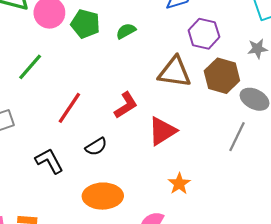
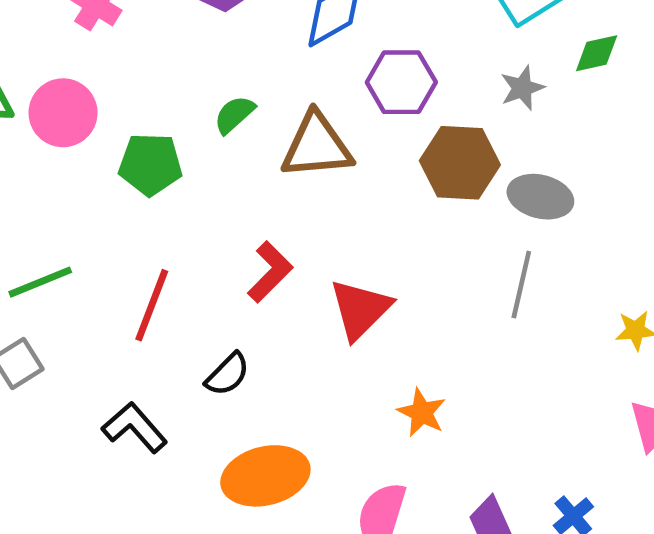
green pentagon: (85, 24) -> (150, 164), moved
green line: (30, 67) -> (40, 282), moved, turned 40
brown triangle: (175, 72) -> (317, 146), moved

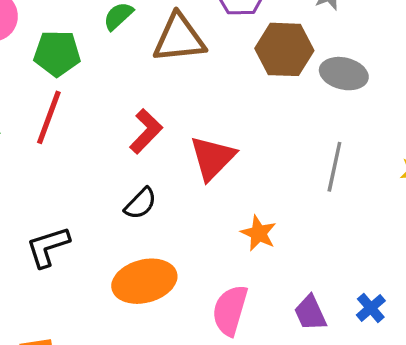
gray line: (521, 285) -> (334, 167), moved
red line: (152, 305) -> (49, 117), moved
black semicircle: (227, 374) -> (141, 203), moved
black L-shape: (135, 427) -> (48, 247), turned -66

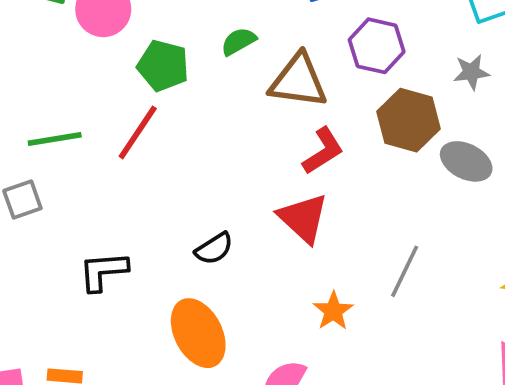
red L-shape: (146, 131) -> (323, 151), moved
red triangle: (213, 158) -> (303, 218), turned -45
gray line: (334, 167) -> (405, 271), moved
orange ellipse: (144, 281) -> (198, 333), turned 64

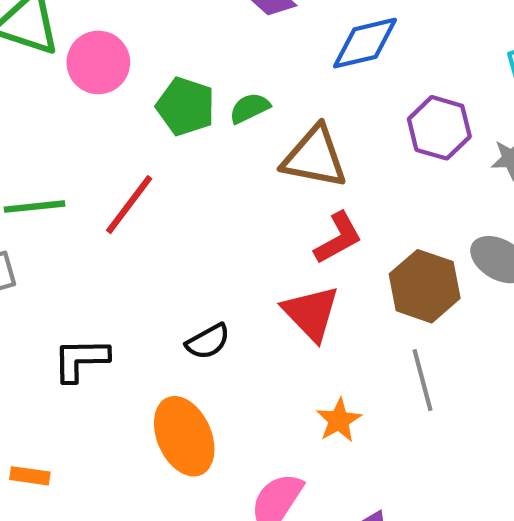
purple hexagon: (377, 46) -> (439, 128), moved
green pentagon: (163, 66) -> (186, 106), moved
brown hexagon: (409, 120) -> (425, 286), moved
gray line: (405, 271) -> (422, 380), turned -44

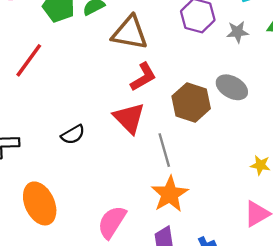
gray line: (422, 380) -> (164, 150), moved
orange star: (339, 420) -> (170, 194), moved, size x1.5
orange ellipse: (184, 436) -> (40, 203), moved

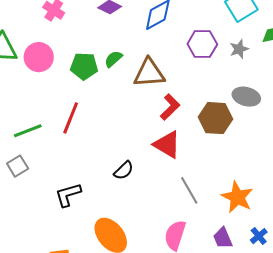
gray line: (164, 150) -> (189, 190), moved
orange star: (170, 194) -> (237, 197), moved

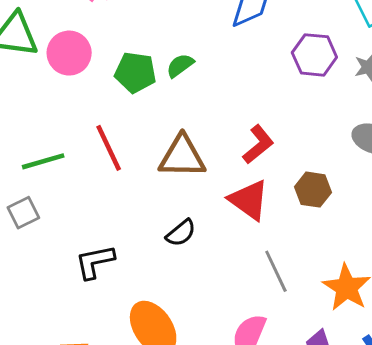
brown triangle: (149, 73) -> (182, 157), moved
red line: (71, 118) -> (109, 148), turned -52
brown hexagon: (215, 118) -> (313, 190), moved, size x0.7

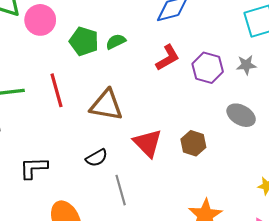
purple hexagon: (314, 55) -> (208, 68), moved
red L-shape: (258, 144) -> (168, 58), moved
gray line: (276, 271) -> (121, 190), moved

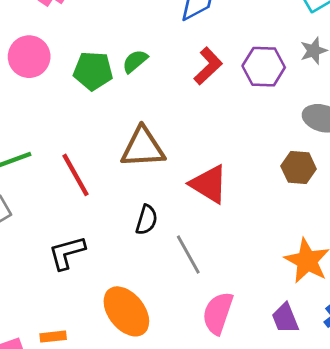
red line: (57, 90) -> (75, 175), moved
brown hexagon: (193, 143) -> (299, 168), moved
black semicircle: (97, 158) -> (147, 220), turned -30

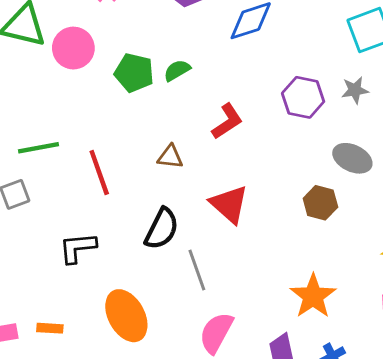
red L-shape: (208, 66) -> (227, 121), moved
brown triangle: (143, 147) -> (170, 157), size x0.6
black semicircle: (147, 220) -> (162, 229), size x1.4

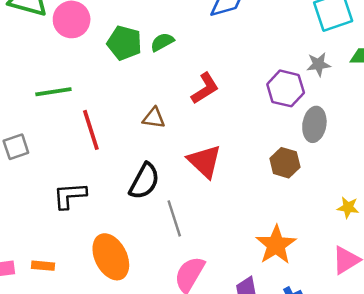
purple hexagon: (303, 97) -> (286, 88), moved
green line: (38, 148) -> (53, 92), moved
gray ellipse: (352, 158) -> (314, 124), turned 72

